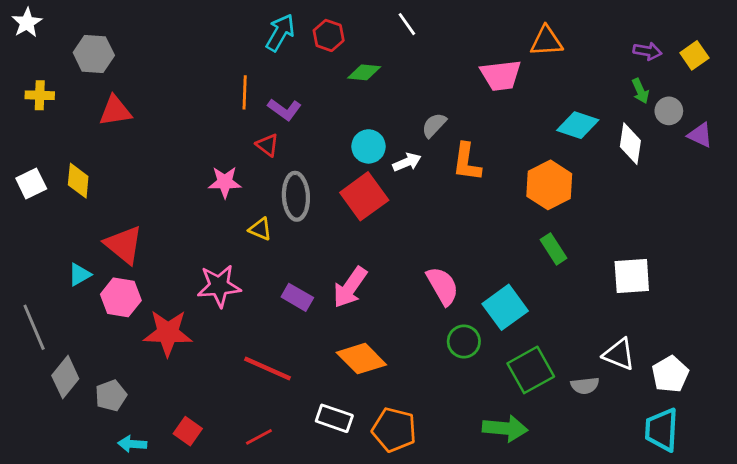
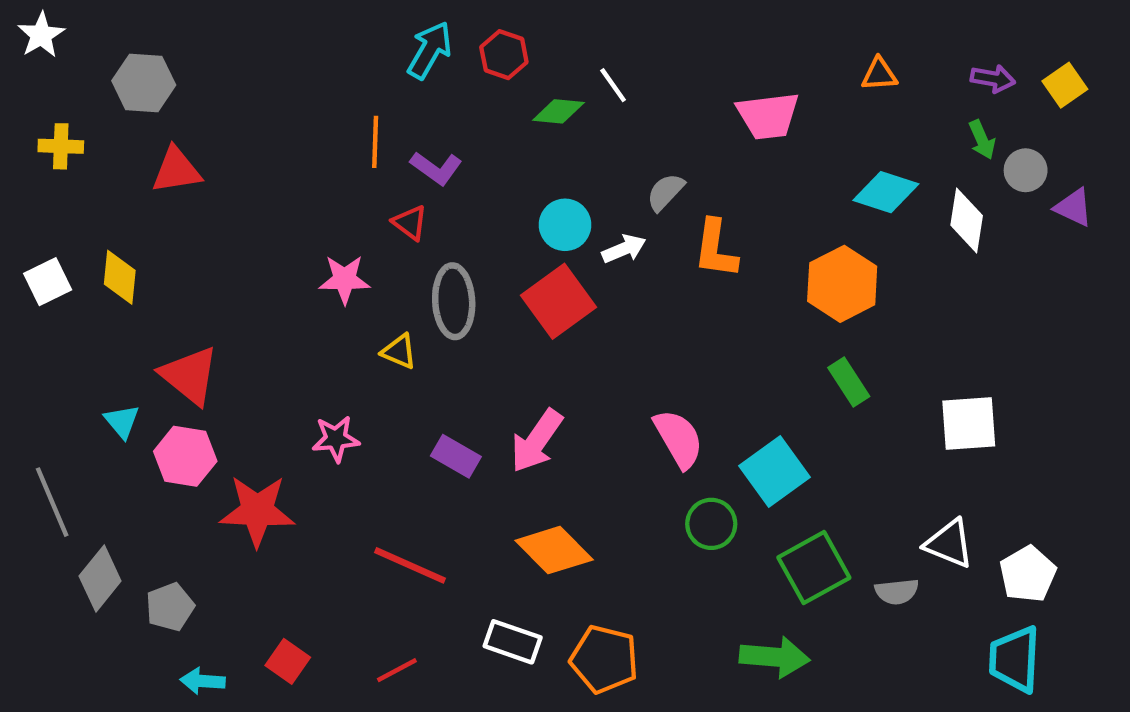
white line: (407, 24) -> (613, 85), moved
orange triangle: (546, 41) -> (879, 74), moved, size x0.7
cyan triangle: (80, 275) -> (122, 421), turned -40
pink star: (219, 286) -> (336, 439), size x0.7

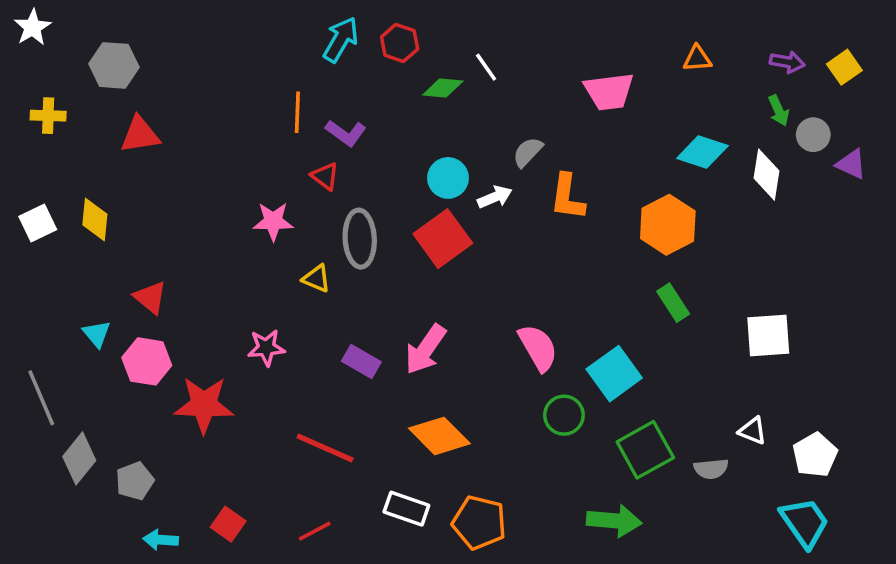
red triangle: (190, 375) -> (150, 297), size x0.7
white triangle: (949, 544) -> (753, 431), size x0.7
cyan trapezoid: (1015, 659) -> (805, 522), turned 142

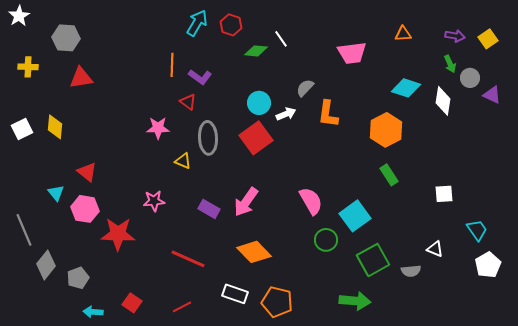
white square: (768, 336) -> (444, 194), size x0.7
white pentagon: (815, 455) -> (488, 265), moved
cyan trapezoid: (805, 522) -> (477, 230), moved, size x0.7

